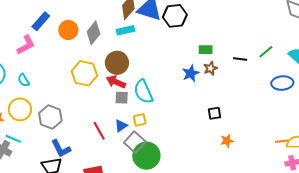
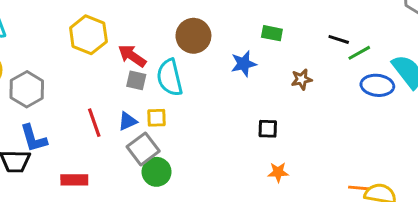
black line: (240, 59) -> (339, 39), moved
brown circle: (117, 63) -> (193, 36), moved
brown star: (210, 68) -> (302, 79), moved
blue ellipse: (282, 83) -> (377, 85), moved
green circle: (146, 156) -> (157, 172), size x0.7

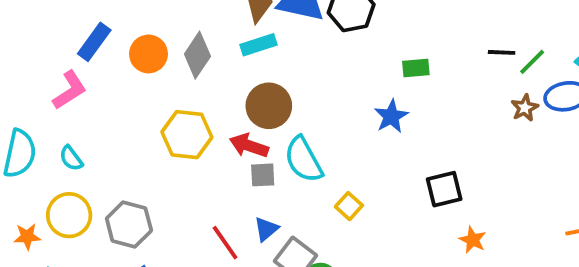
brown circle: (193, 36) -> (269, 106), moved
brown star: (302, 79) -> (525, 108), moved
yellow square: (157, 118) -> (349, 206), moved, turned -30
black square: (268, 129) -> (444, 189), size x1.4
orange star: (278, 172) -> (473, 240), turned -30

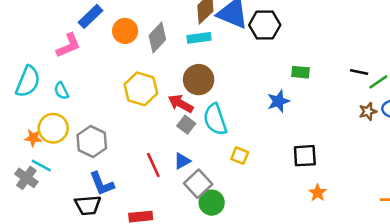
gray square: (263, 175) -> (186, 125), turned 30
yellow square: (349, 206) -> (240, 156), turned -30
orange star: (27, 236) -> (33, 138), moved

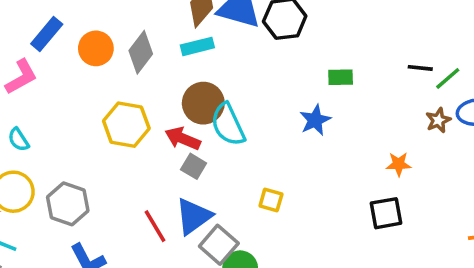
cyan semicircle: (215, 119) -> (228, 125), moved
black square: (305, 156) -> (386, 213), moved
blue triangle: (182, 161) -> (194, 216), size x1.6
orange star: (318, 193) -> (399, 164), moved, turned -30

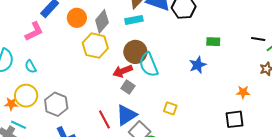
yellow hexagon: (126, 125) -> (95, 46), moved
red arrow: (183, 139) -> (123, 71), turned -48

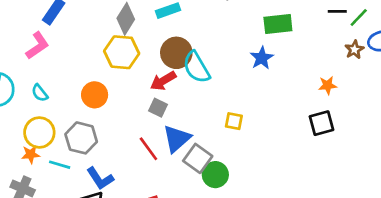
orange circle: (77, 18) -> (95, 95), moved
green rectangle: (213, 42) -> (278, 24), size x1.5
gray square: (128, 87) -> (158, 108), moved
orange star: (11, 104) -> (31, 154), moved
cyan line: (19, 125) -> (60, 165), moved

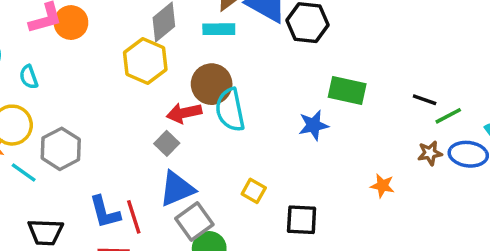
orange circle: (95, 95) -> (71, 23), moved
black square: (321, 123) -> (302, 220), moved
red line: (148, 149) -> (134, 217), moved
blue L-shape: (100, 178) -> (105, 212), moved

